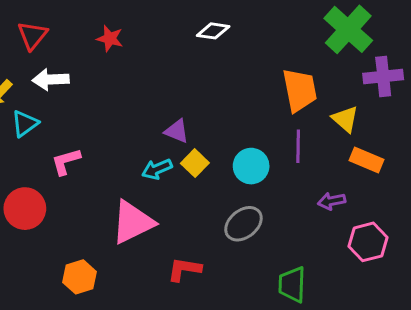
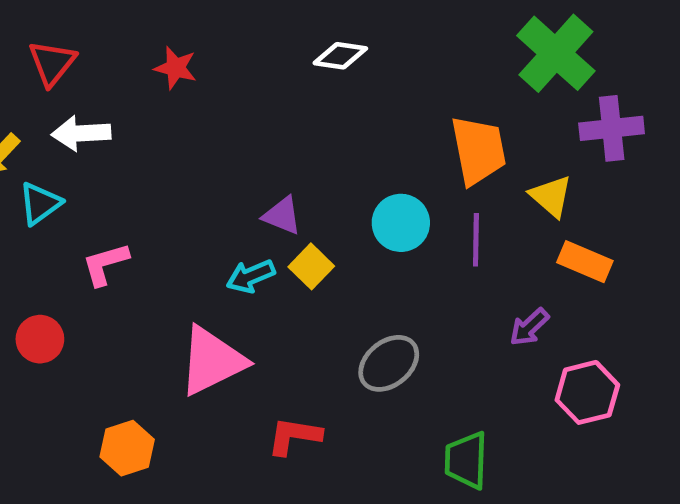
cyan circle: (251, 166) -> (401, 223), moved
purple arrow: (332, 201) -> (529, 327), turned -32
red circle: (25, 209) -> (40, 339), size x0.7

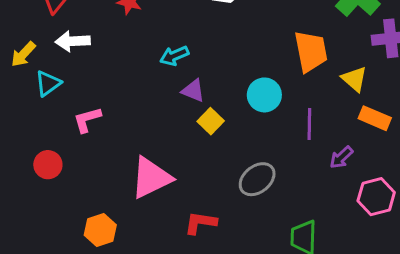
purple line: (476, 240) -> (309, 124), moved
cyan arrow: (251, 276) -> (174, 56), moved

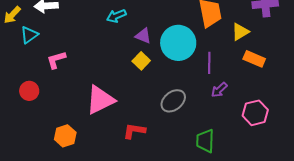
yellow triangle: (354, 79) -> (240, 32), turned 48
purple triangle: (193, 91) -> (143, 36), moved
cyan circle: (264, 95) -> (178, 43), size x1.5
purple arrow: (341, 157) -> (219, 90), moved

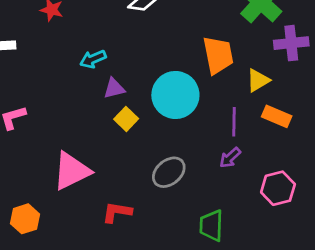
purple triangle: (143, 36) -> (114, 88), moved, turned -36
purple line: (209, 63) -> (234, 122), moved

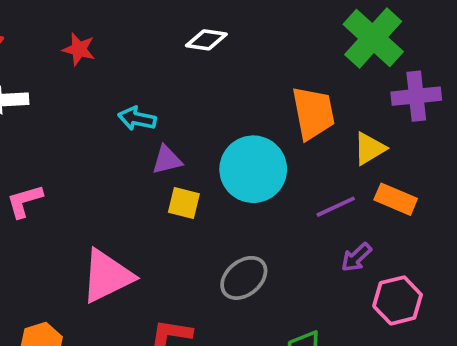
cyan arrow: (93, 59) -> (137, 119), turned 35
yellow square: (126, 119) -> (184, 203), turned -30
purple line: (234, 122) -> (336, 207), turned 64
purple arrow: (230, 158) -> (356, 257), moved

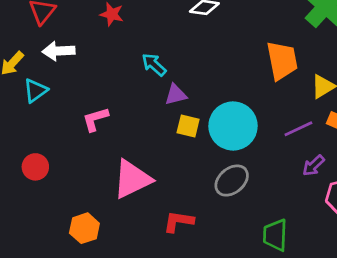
cyan arrow: (137, 119) -> (154, 65), turned 30
cyan circle: (253, 169) -> (233, 126), moved
pink L-shape: (25, 201) -> (95, 119), moved

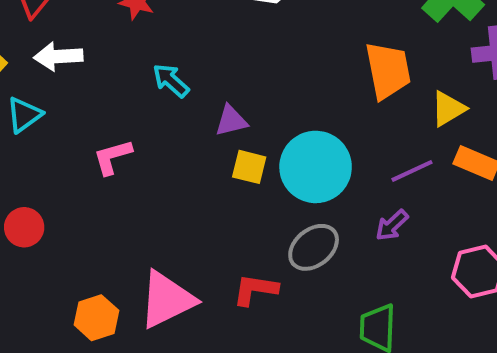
cyan arrow: (154, 65) -> (171, 81), moved
purple arrow: (313, 166) -> (392, 225), moved
pink triangle: (132, 179) -> (167, 300), moved
red L-shape: (178, 221) -> (255, 290), moved

